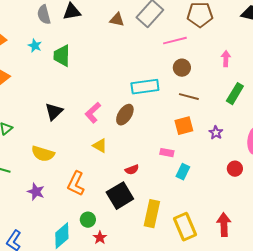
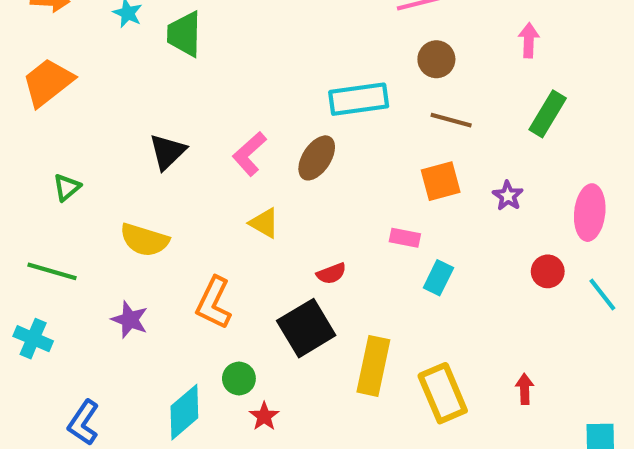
red arrow: (224, 225) -> (525, 389), size x0.6

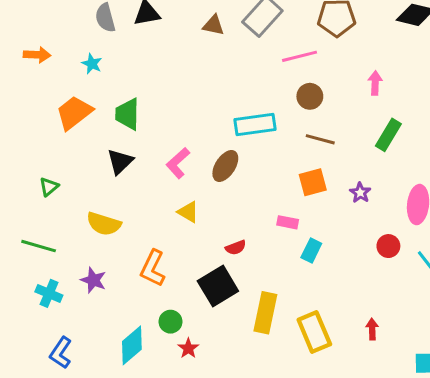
green trapezoid: (184, 34) -> (127, 114), moved
orange trapezoid: (48, 82) -> (74, 113), moved
cyan cross: (33, 339) -> (49, 293), moved

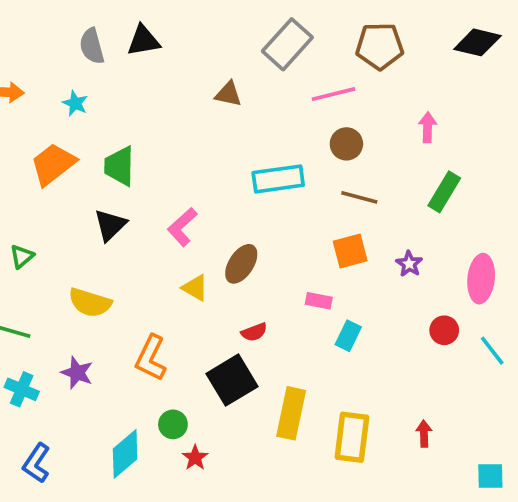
brown triangle: (213, 25) -> (228, 94), moved
brown ellipse: (225, 166) -> (241, 264), moved
yellow rectangle: (314, 332) -> (352, 437), turned 30

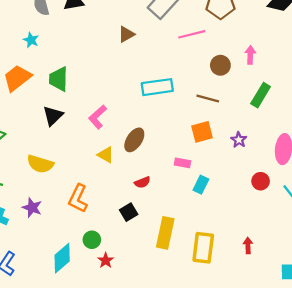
brown triangle: (228, 94) -> (126, 34), turned -42
brown circle: (346, 144) -> (220, 65), moved
black square: (232, 380) -> (129, 212), size x0.6

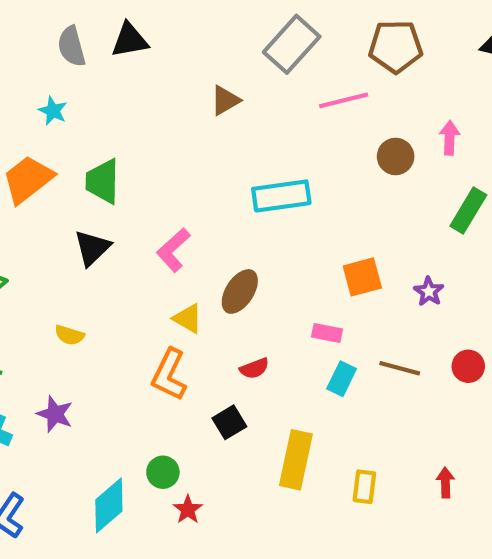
brown line: (208, 99) -> (400, 368), moved
yellow semicircle: (40, 164) -> (69, 335), size x0.6
cyan rectangle: (201, 185) -> (342, 379), moved
orange L-shape: (78, 198) -> (169, 375), moved
yellow rectangle: (203, 248) -> (364, 487), size x0.6

